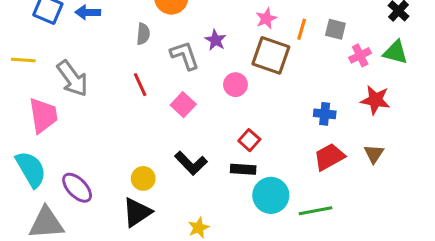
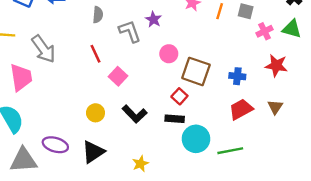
brown square: (271, 55) -> (196, 71), moved
pink square: (183, 105) -> (118, 76), moved
yellow circle: (143, 178) -> (96, 113), moved
purple ellipse: (77, 188) -> (55, 145), moved, turned -30

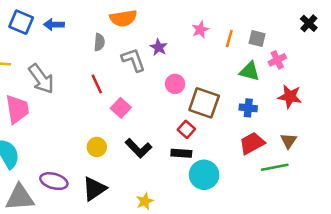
green triangle: (292, 29) -> (249, 71), moved
green line: (230, 151) -> (275, 167), moved

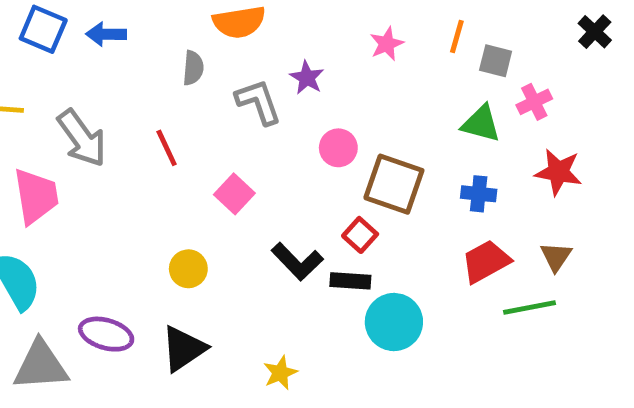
orange line: (229, 38) -> (457, 37), moved
red line: (97, 84) -> (167, 148), moved
black L-shape: (138, 148) -> (297, 262), moved

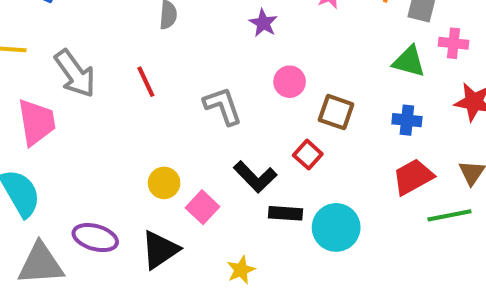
gray L-shape: (258, 102) -> (223, 106), moved
pink cross: (534, 102) -> (454, 43), turned 32
brown square: (394, 184) -> (336, 112), size x0.7
pink square: (234, 194) -> (203, 207), moved
black rectangle: (350, 281) -> (286, 213), moved

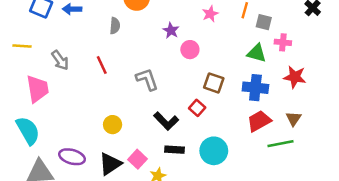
gray arrow: (75, 74) -> (60, 60), size x0.7
pink circle: (290, 82) -> (190, 50), moved
blue cross: (407, 120) -> (255, 88), size x1.5
pink square: (203, 207) -> (138, 159), moved
black rectangle: (286, 213) -> (174, 150), moved

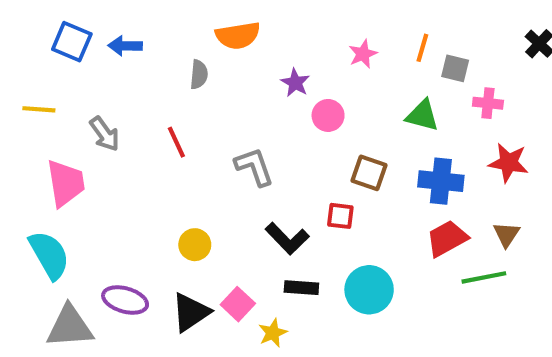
green triangle: (257, 53) -> (422, 115), moved
red square: (197, 108) -> (340, 216), turned -35

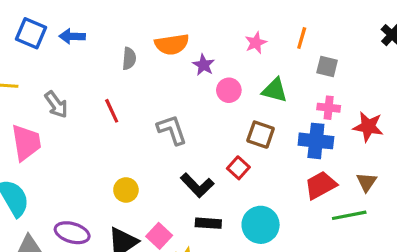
orange semicircle: (238, 36) -> (172, 44), moved
gray square: (455, 68) -> (327, 66), moved
pink cross: (488, 103) -> (329, 108), moved
green triangle: (422, 115) -> (275, 90), moved
red square: (340, 216) -> (238, 168), turned 35

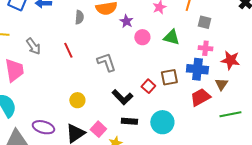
brown square: (261, 135) -> (169, 77), moved, turned -30
brown triangle: (367, 182) -> (221, 84), moved
green line: (349, 215) -> (230, 114), moved

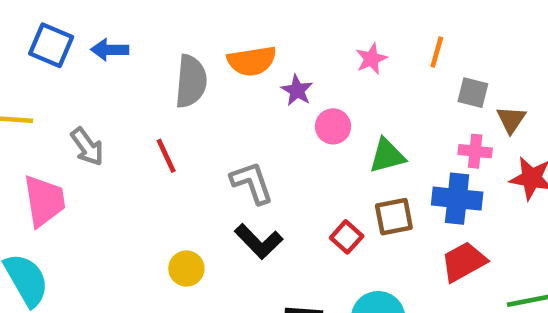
gray semicircle: (79, 17) -> (191, 81), size x1.6
green triangle: (171, 37) -> (387, 156), moved, turned -30
brown triangle: (221, 84) -> (511, 120), moved
black L-shape: (122, 97) -> (259, 241), moved

